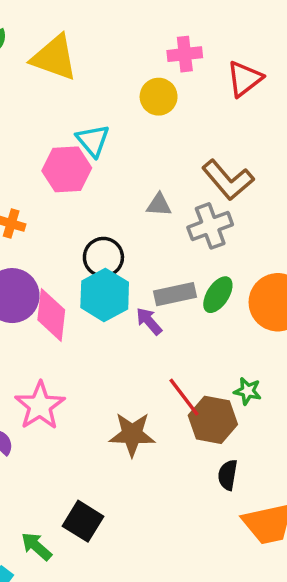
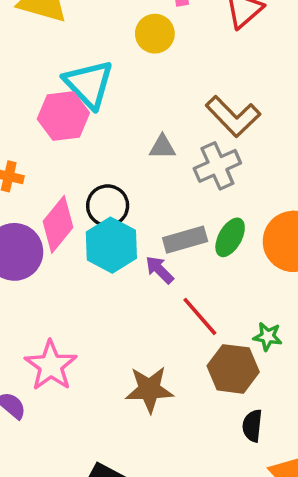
cyan triangle: (93, 140) -> (89, 84), size x1.4
pink diamond: (51, 315) -> (58, 224), moved, turned 36
red line: (184, 397) -> (200, 316), moved

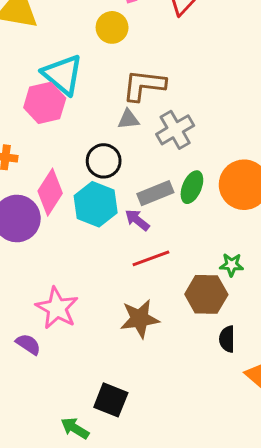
brown L-shape: (233, 116) -> (144, 85), moved, turned 147
black circle: (108, 206) -> (104, 161), moved
red line: (200, 316) -> (151, 258), moved, turned -63

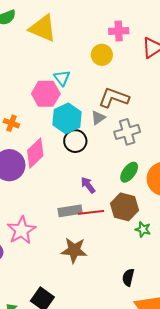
cyan triangle: (63, 74) -> (62, 78), size x0.6
gray triangle: (128, 119) -> (98, 118), turned -42
gray rectangle: (155, 193) -> (70, 211), moved
cyan hexagon: (96, 204) -> (67, 118), moved
brown hexagon: (206, 294) -> (125, 207), moved

